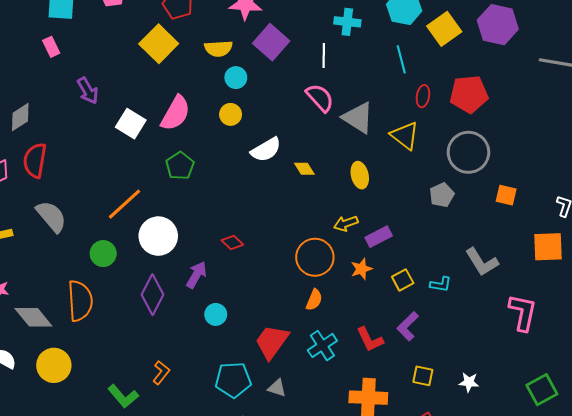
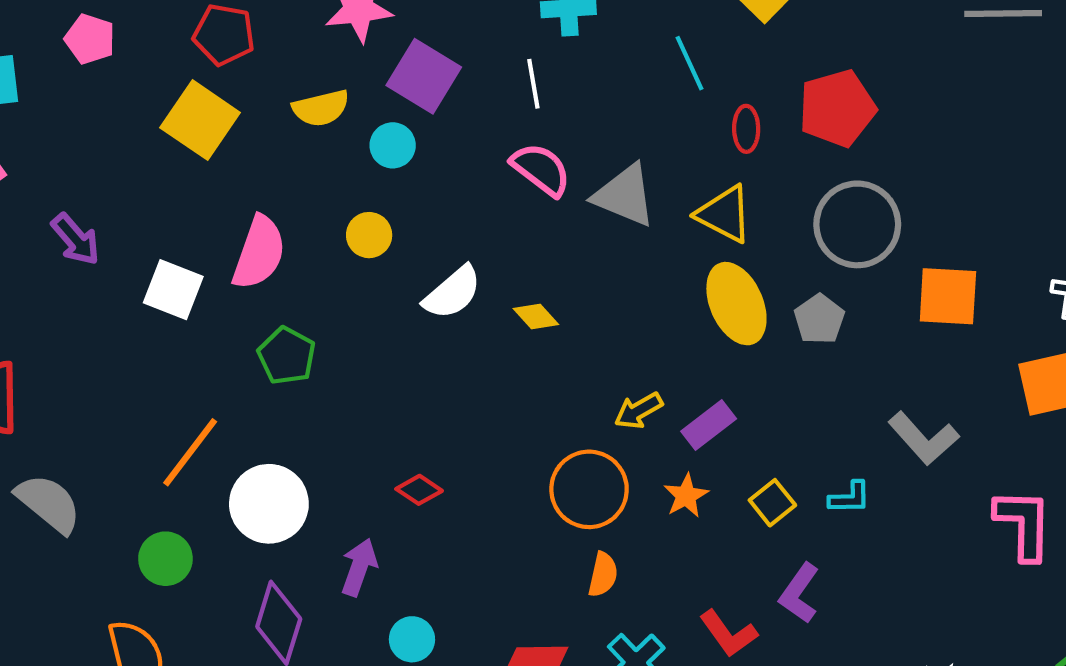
cyan circle: (236, 78) -> (393, 145), moved
yellow ellipse: (360, 175) -> (736, 304), moved, size x1.5
orange square: (506, 195) -> (948, 296), size x1.5

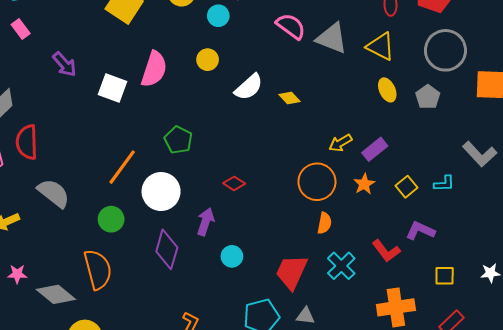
yellow ellipse: (736, 304) -> (387, 90), size x0.6
green pentagon: (287, 356) -> (178, 140), moved
purple L-shape: (799, 593) -> (420, 231), turned 80

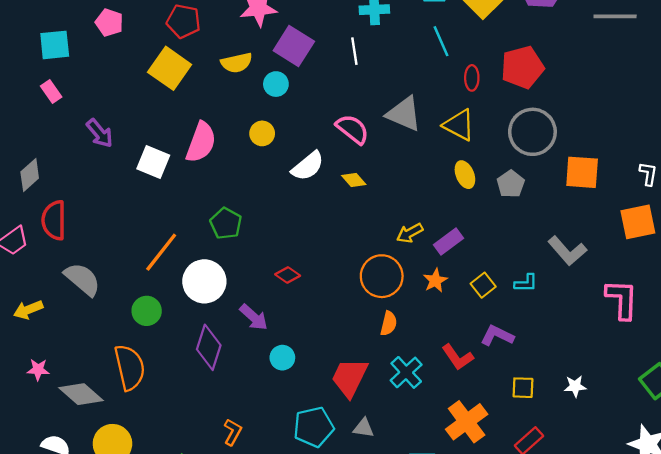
pink semicircle: (291, 26) -> (352, 129), moved
purple arrow: (206, 222) -> (254, 317), turned 112
orange cross: (396, 307) -> (467, 422), turned -30

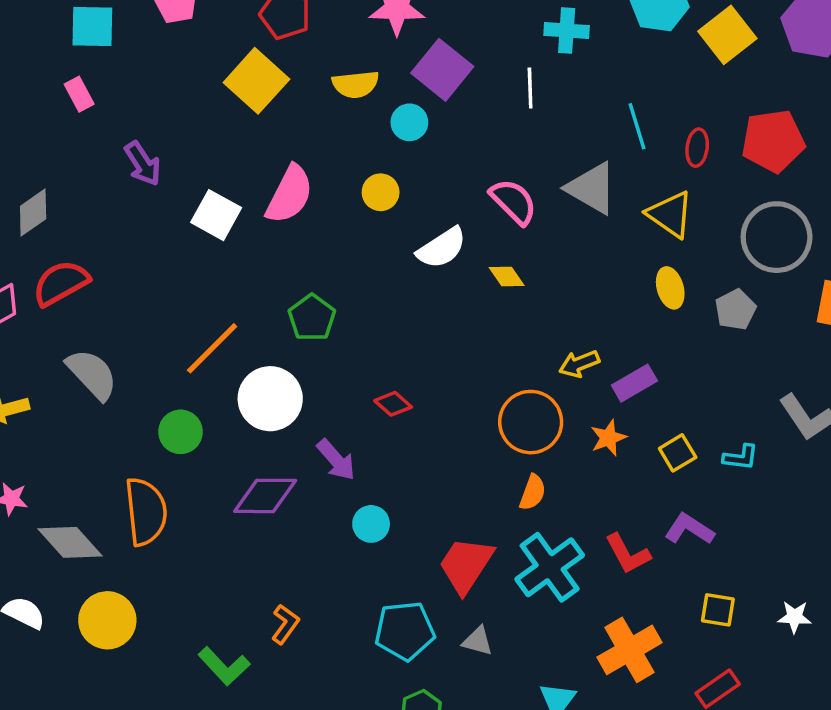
cyan line: (441, 41) -> (637, 126), moved
red semicircle: (54, 220) -> (61, 283), turned 54
purple diamond: (209, 347) -> (265, 496), turned 66
cyan cross: (406, 372) -> (550, 567), size x1.4

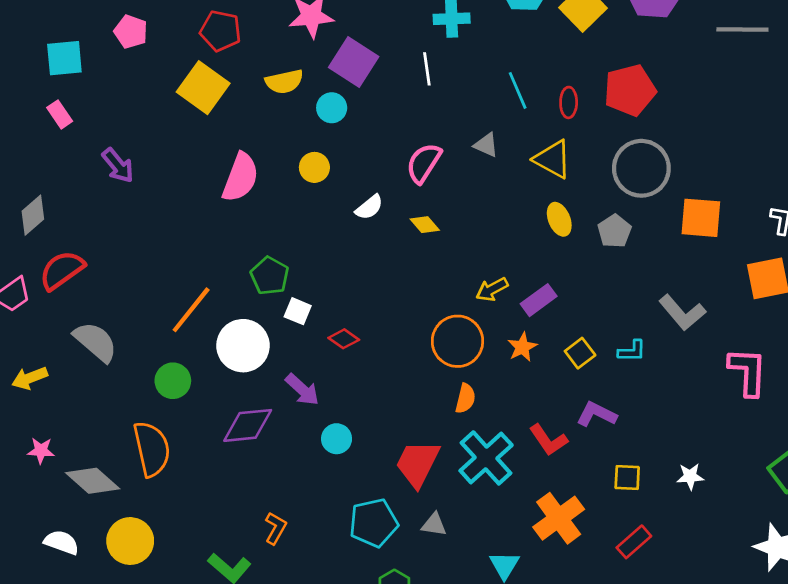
gray triangle: (592, 188) -> (486, 145), size x0.6
pink semicircle: (514, 202) -> (424, 163), turned -96
white square: (216, 215) -> (298, 311), moved, size x0.7
white semicircle: (442, 248) -> (369, 207), size x0.7

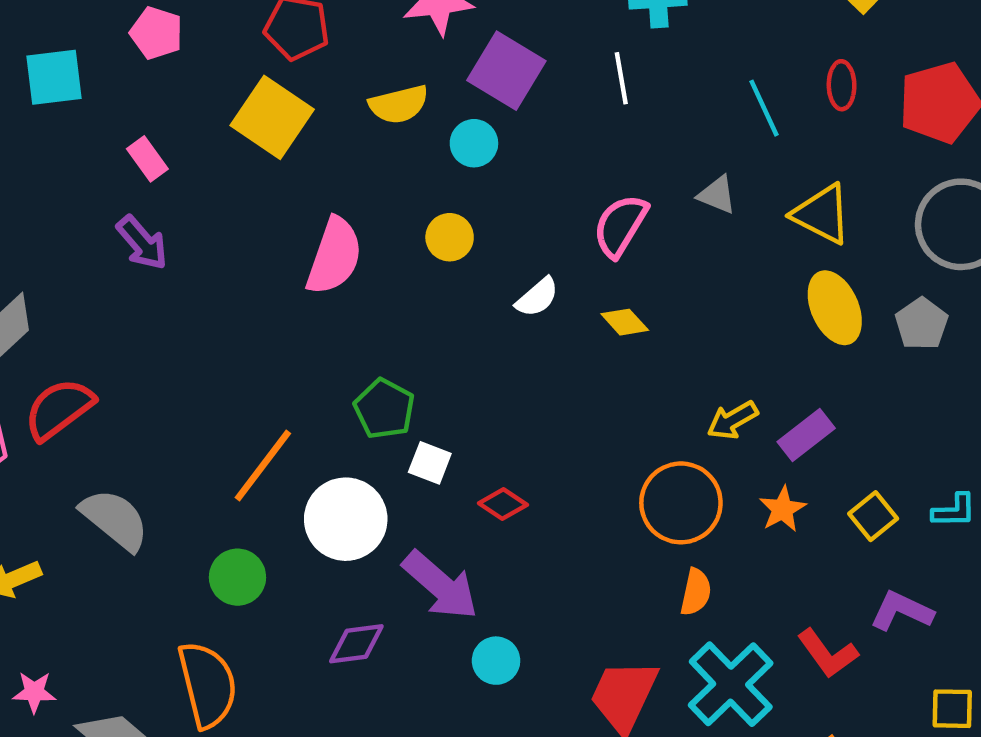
red ellipse: (569, 102) -> (842, 85), moved
pink rectangle: (60, 114) -> (147, 159), moved
yellow ellipse: (559, 219) -> (835, 308), size x1.4
purple arrow: (302, 390) -> (440, 585), size x1.4
purple diamond: (248, 425) -> (356, 644), size x0.7

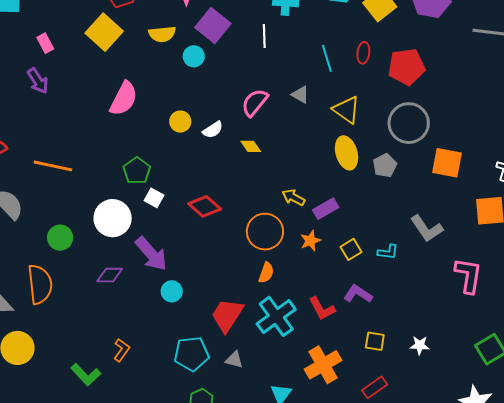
yellow circle: (450, 237) -> (180, 122), moved
yellow arrow: (732, 420) -> (293, 197), turned 50
orange line: (263, 465) -> (53, 166), moved, turned 57
red diamond: (503, 504) -> (205, 206), moved, size x1.5

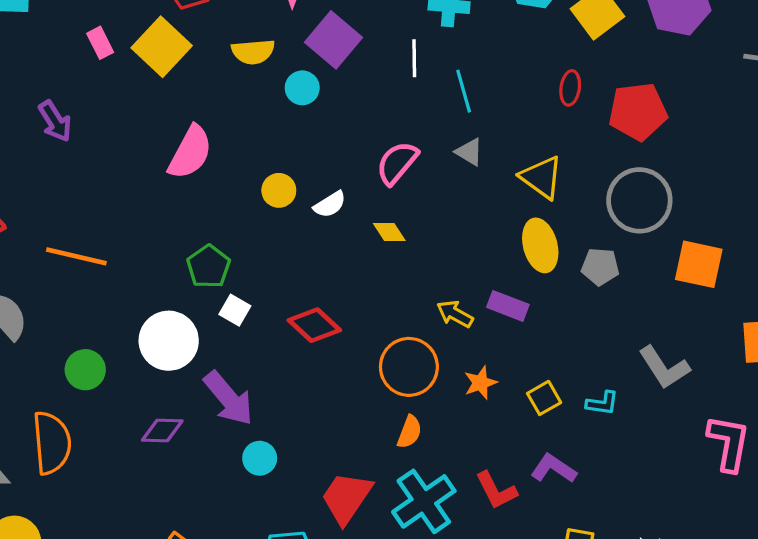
pink rectangle: (45, 43) -> (100, 43), moved
cyan line: (327, 58) -> (464, 91), moved
gray pentagon: (385, 166) -> (600, 267), turned 30
purple rectangle: (326, 209) -> (508, 306), moved, turned 50

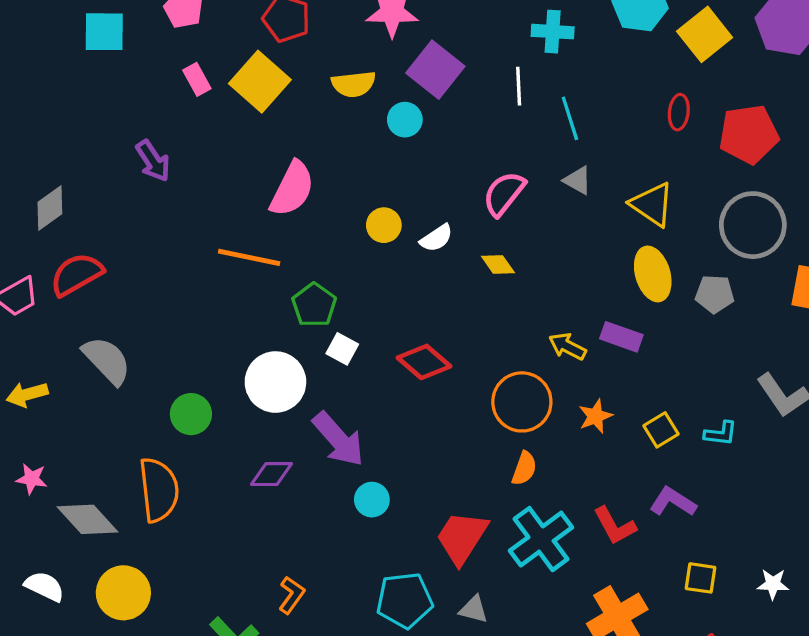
orange line: (76, 256) -> (249, 257), moved

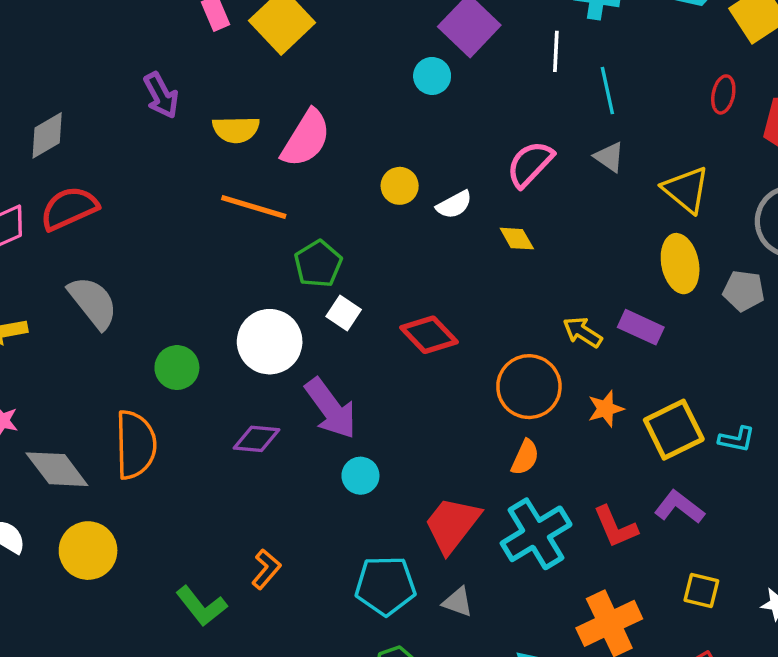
yellow semicircle: (354, 84) -> (236, 129), moved
yellow square: (661, 430) -> (674, 430), size x1.6

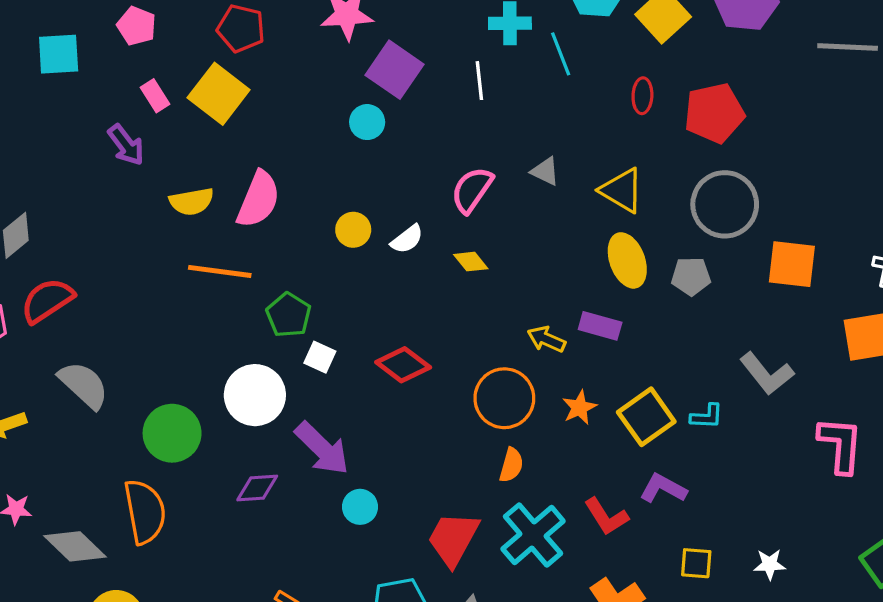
cyan line: (607, 91) -> (561, 54), moved
purple arrow: (161, 95) -> (126, 145), moved
green circle: (177, 368) -> (172, 433), size x1.4

